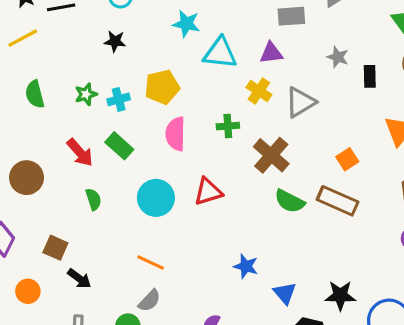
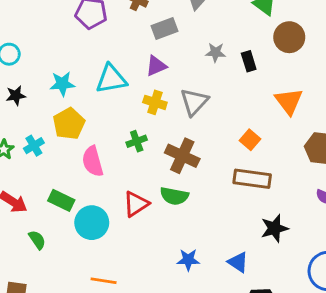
cyan star: (186, 24) -> (62, 84), moved
green rectangle: (119, 146) -> (61, 200), moved
green semicircle: (290, 201) -> (174, 196), moved
blue triangle: (285, 293) -> (238, 262), moved
black star: (340, 295) -> (274, 228), moved

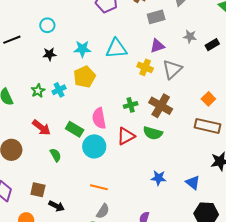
black rectangle: (249, 61) -> (212, 45), turned 72
purple triangle: (156, 66) -> (157, 46), moved
green cross: (137, 141) -> (131, 105), moved
pink semicircle: (93, 161) -> (99, 118), moved

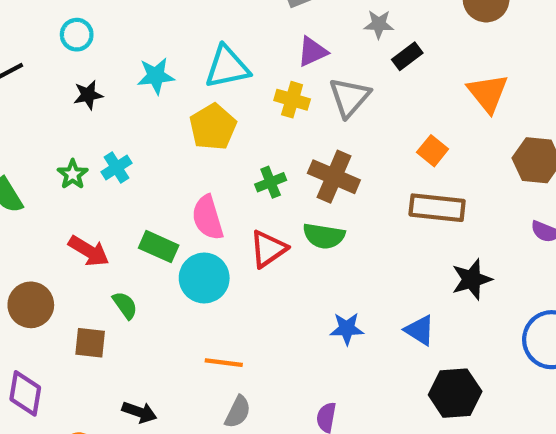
black rectangle: (212, 45) -> (407, 56), moved
yellow pentagon: (84, 77) -> (213, 127), moved
brown square: (38, 190) -> (90, 343), moved

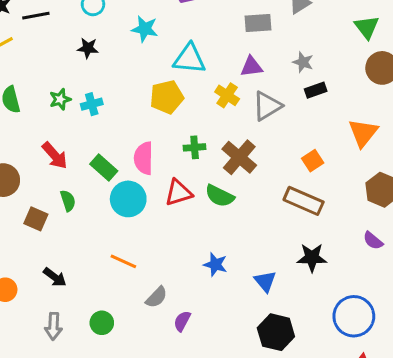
cyan star: (156, 76) -> (145, 29), moved
gray semicircle: (238, 412) -> (156, 297), moved

